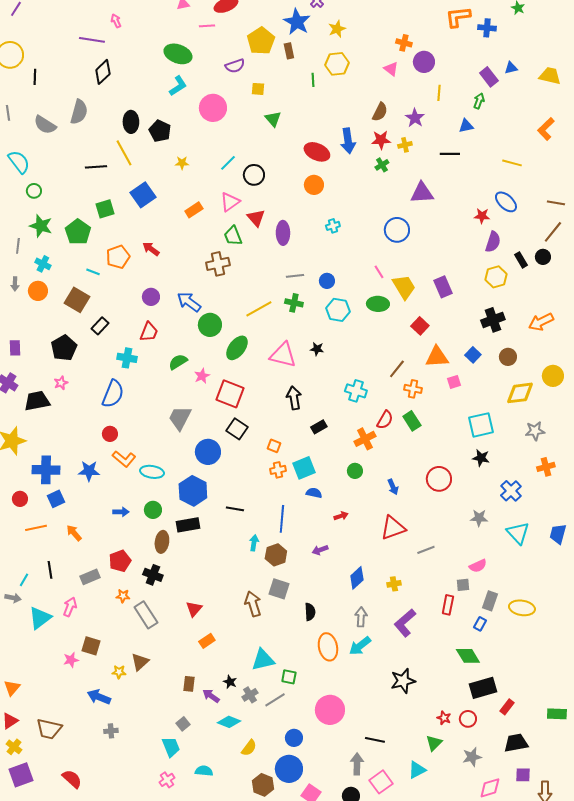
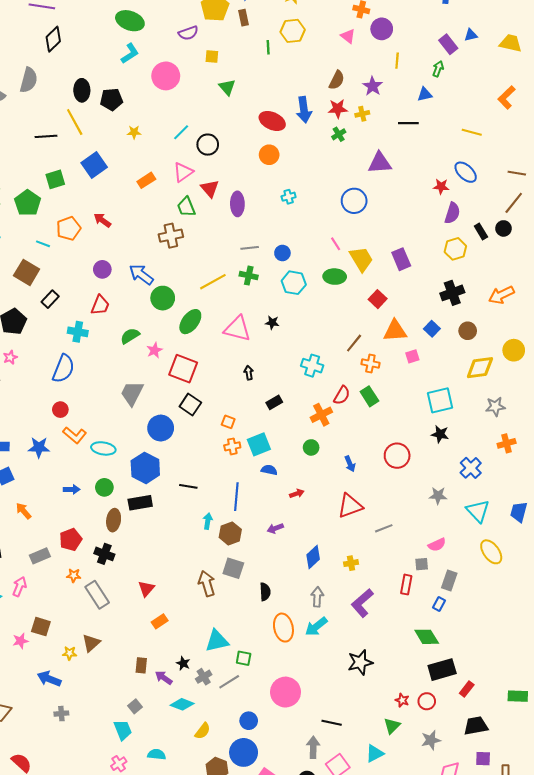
black pentagon: (160, 131) -> (112, 99), turned -30
black arrow: (294, 398) -> (249, 373), size x0.6
yellow ellipse: (522, 608) -> (491, 552), moved, turned 45

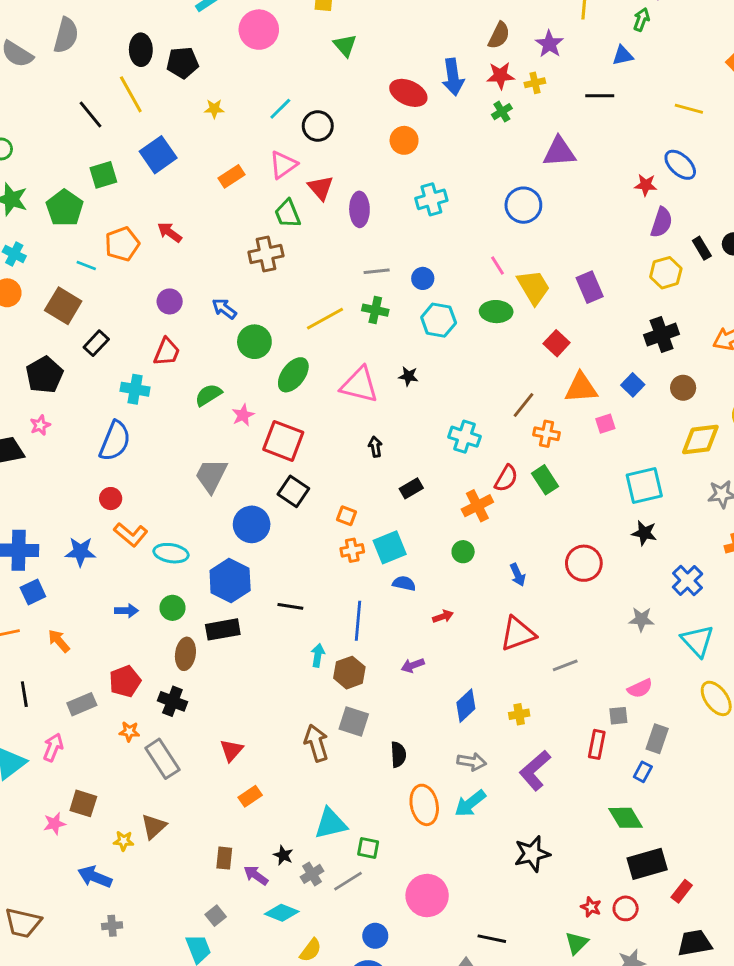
black line: (46, 136) -> (90, 114), turned 55
cyan cross: (289, 197) -> (431, 199), size x1.5
blue arrow: (141, 274) -> (224, 309), size x0.7
gray arrow: (317, 597) -> (472, 762), turned 96

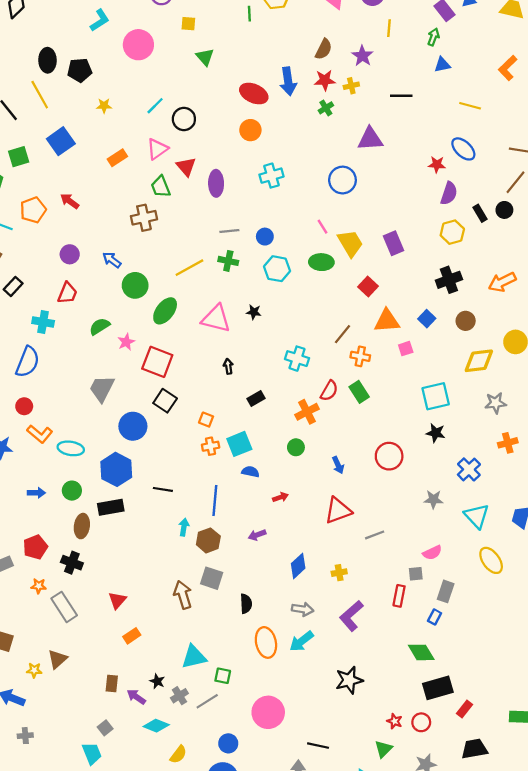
blue triangle: (623, 55) -> (442, 65), moved

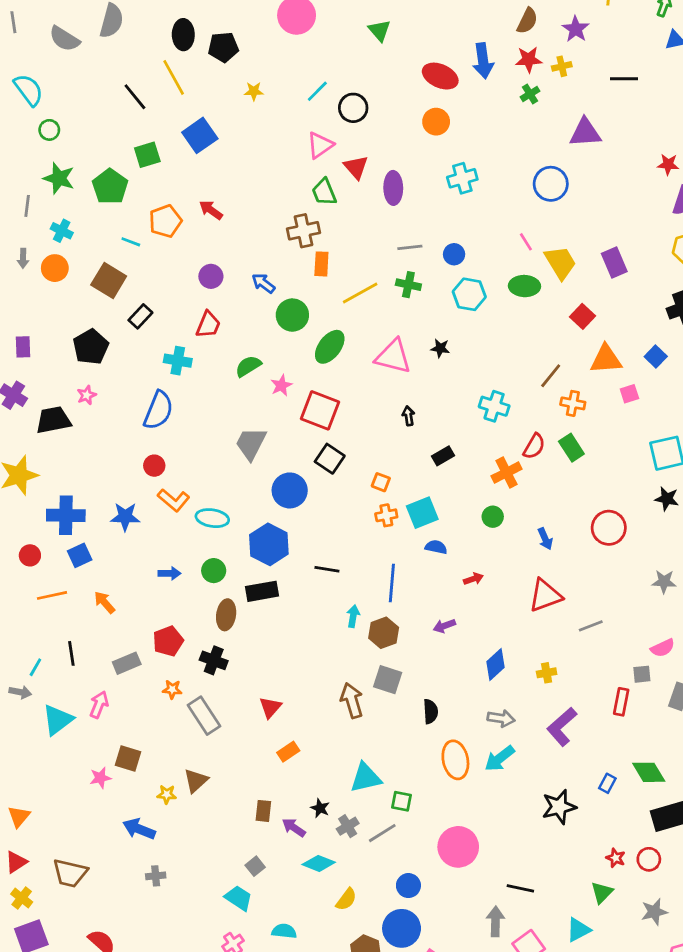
orange rectangle: (117, 158) -> (321, 264), moved, turned -54
blue rectangle: (435, 617) -> (607, 783), moved
cyan trapezoid: (92, 753) -> (239, 898), turned -35

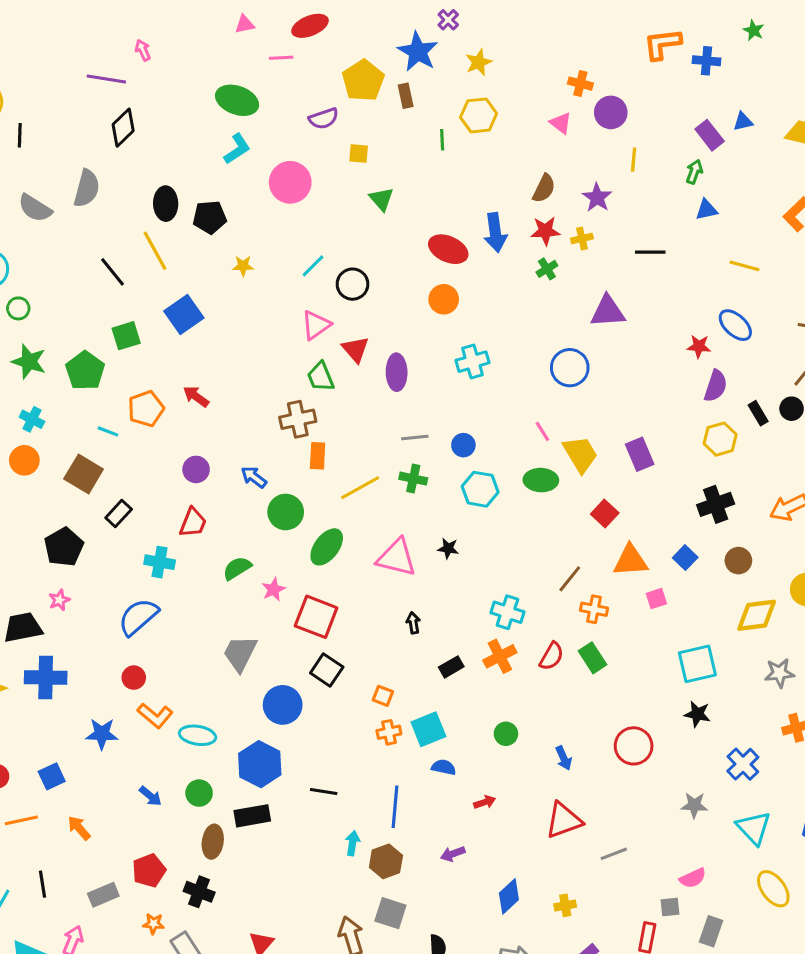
blue semicircle: (158, 410) -> (138, 617), turned -153
orange cross: (507, 473) -> (500, 656), moved
blue cross: (66, 515) -> (46, 678), moved
blue arrow: (169, 573) -> (150, 796), turned 40

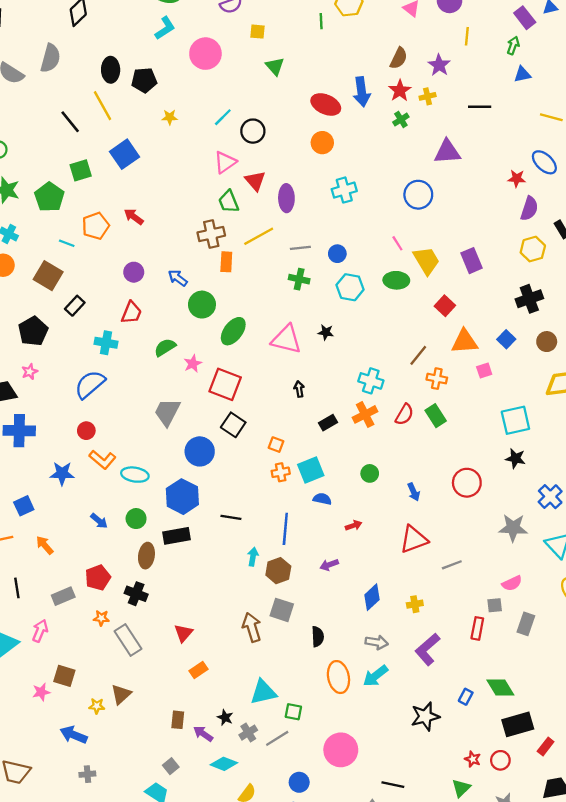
red star: (545, 231) -> (400, 91), turned -30
yellow line: (360, 488) -> (259, 236), moved
gray star: (694, 805) -> (513, 528), size x1.4

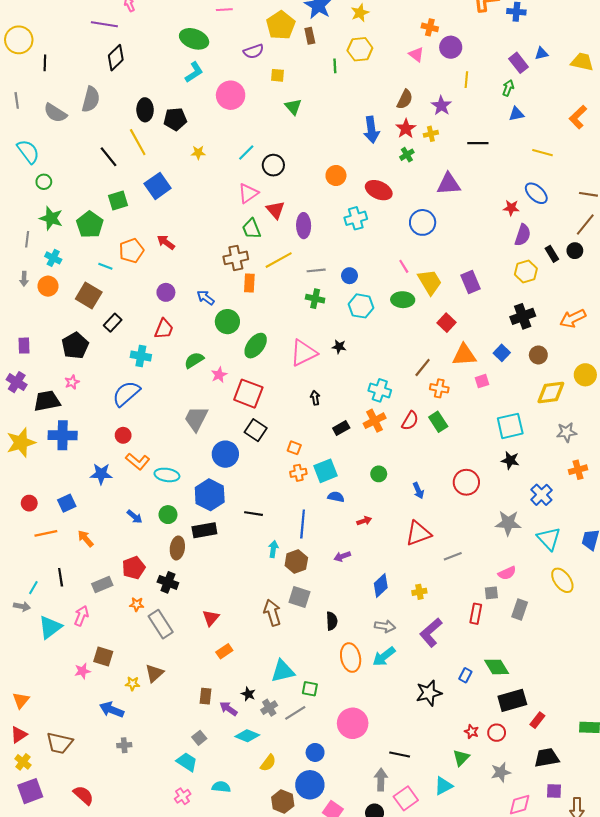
red ellipse: (326, 104) -> (379, 190), moved
pink triangle: (286, 339) -> (304, 353), turned -40

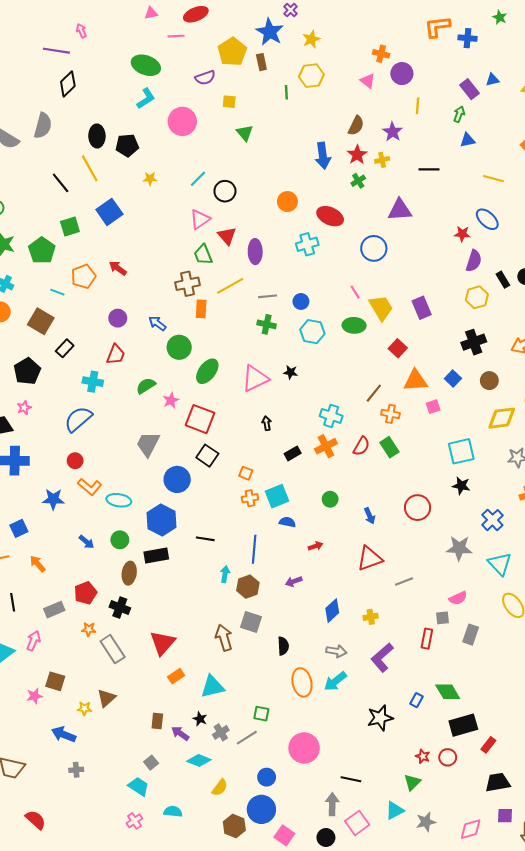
red triangle: (211, 618) -> (163, 643), size x1.5
cyan triangle: (283, 671) -> (212, 687), moved
gray star: (501, 772) -> (426, 822), moved

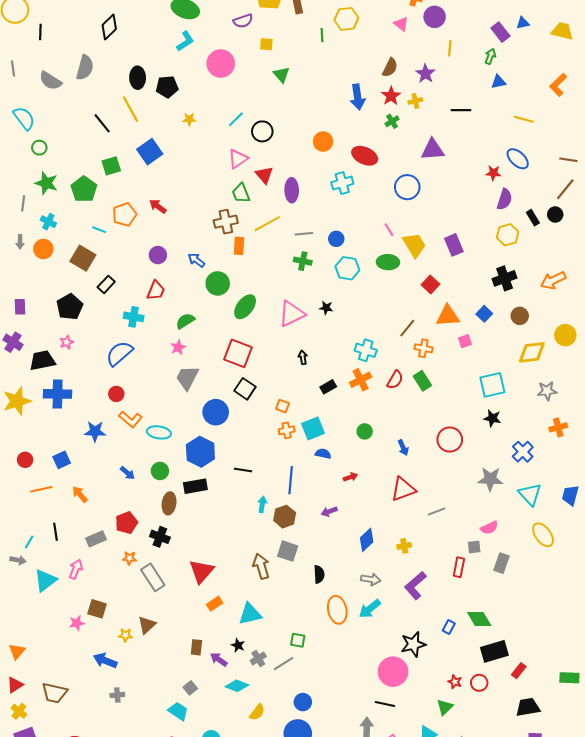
pink star: (171, 400) -> (178, 347), moved
pink circle: (304, 748) -> (393, 672), moved

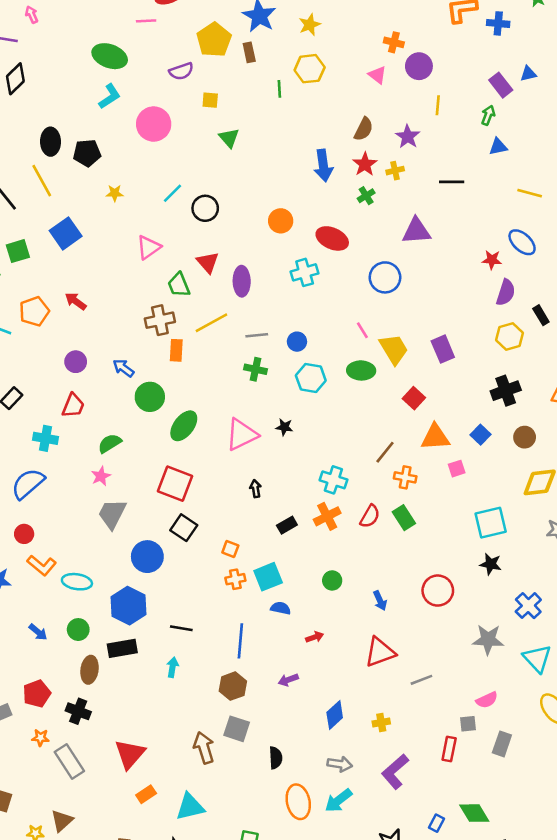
pink triangle: (238, 159) -> (149, 247), moved
cyan arrow: (262, 504) -> (172, 667), moved

